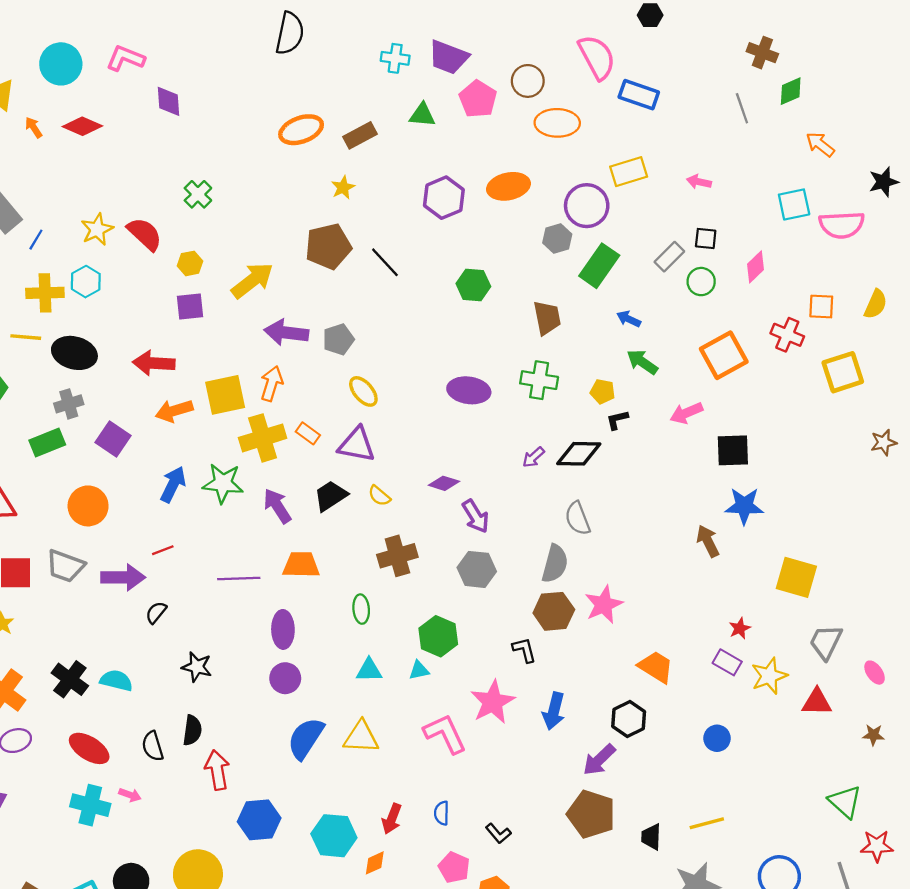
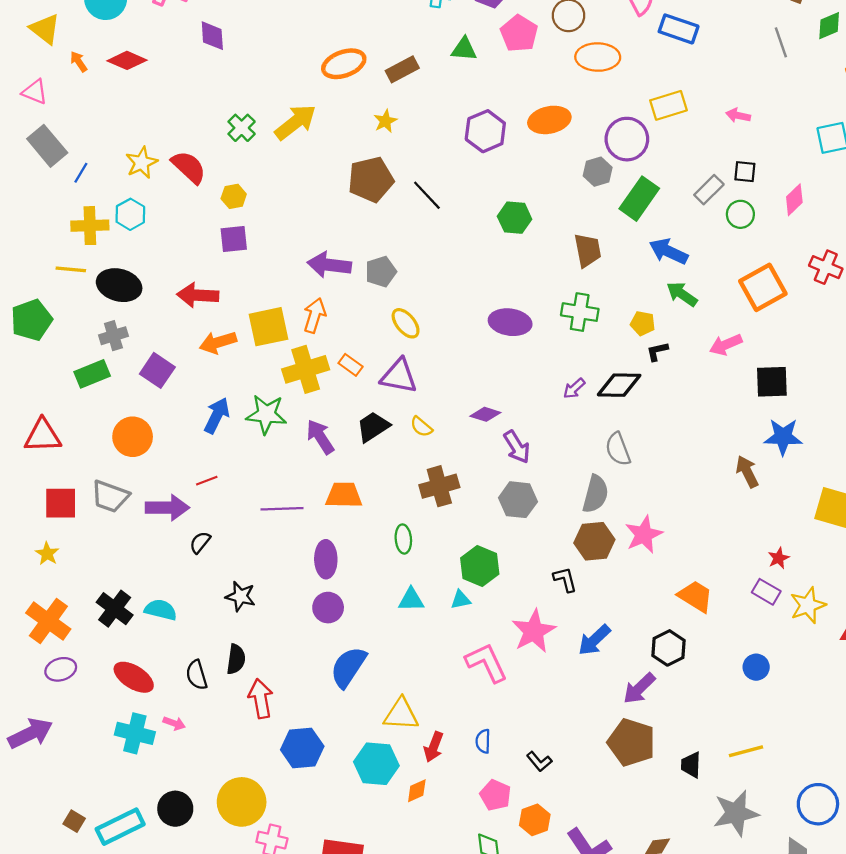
yellow arrow: (252, 280) -> (295, 122), moved
blue arrow: (629, 319) -> (668, 251), size x1.6
blue arrow: (554, 711) -> (594, 640), turned 33
yellow triangle: (361, 737) -> (401, 714), moved

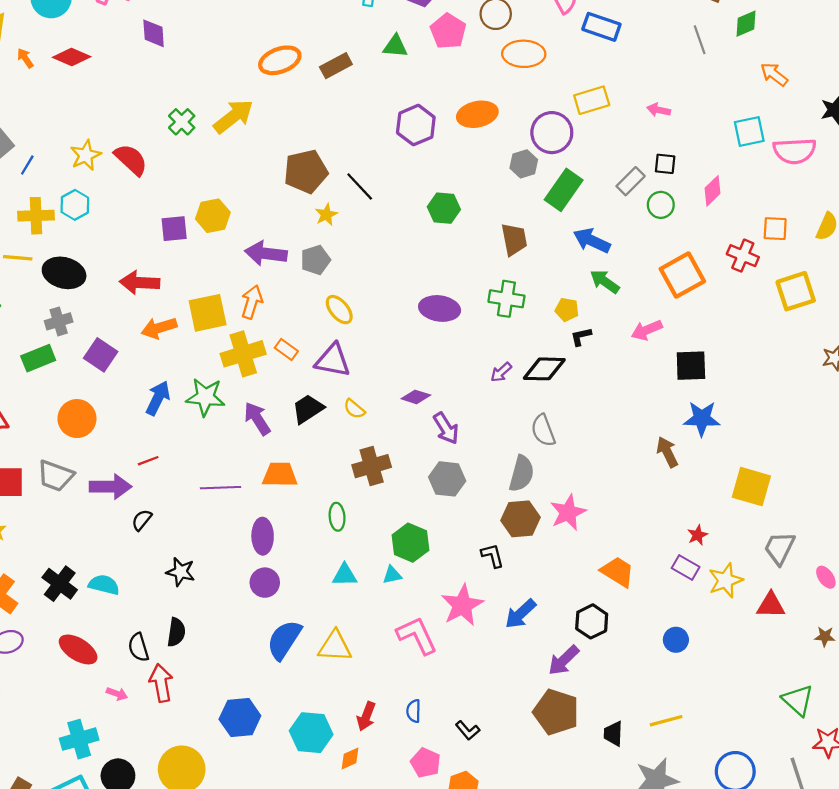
yellow star: (385, 121) -> (326, 215), moved
yellow hexagon: (234, 196) -> (213, 216), moved, size x1.4
red arrow: (261, 699) -> (161, 683), moved
yellow triangle: (401, 714) -> (335, 646), moved
cyan cross: (135, 733) -> (79, 739), moved, turned -30

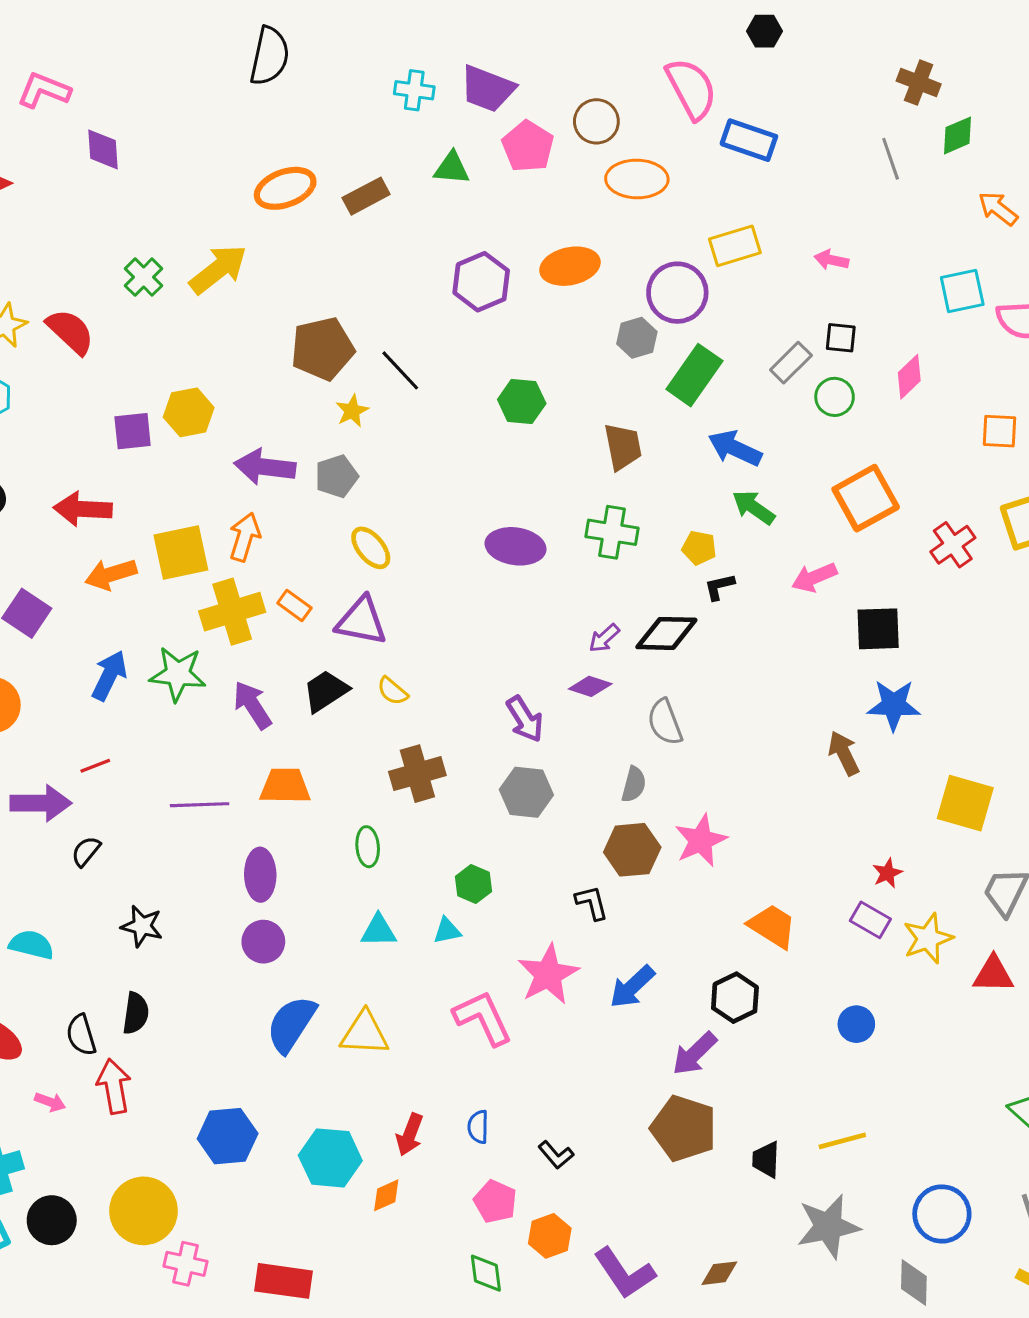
red cross: (743, 256) -> (953, 545), moved, turned 32
purple diamond: (416, 397) -> (590, 686), moved
gray semicircle: (522, 474) -> (634, 784), size x0.7
green hexagon: (410, 543) -> (473, 884), size x0.7

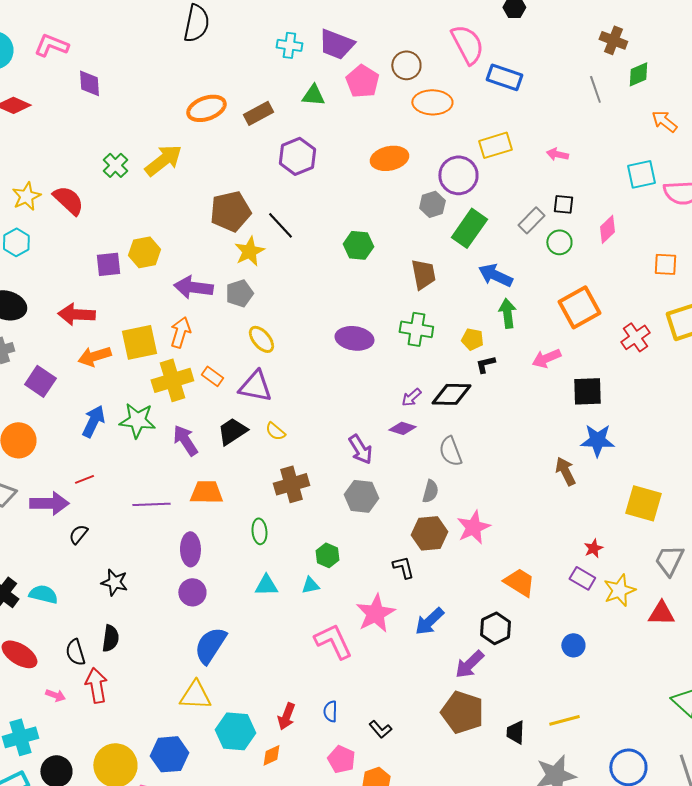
purple hexagon: (481, 282) -> (297, 156), moved
yellow star: (352, 411) -> (249, 251), size x1.4
green arrow: (754, 507) -> (507, 313), turned 48
yellow triangle: (365, 1033) -> (195, 695), moved
blue hexagon: (228, 1136) -> (169, 754), moved

